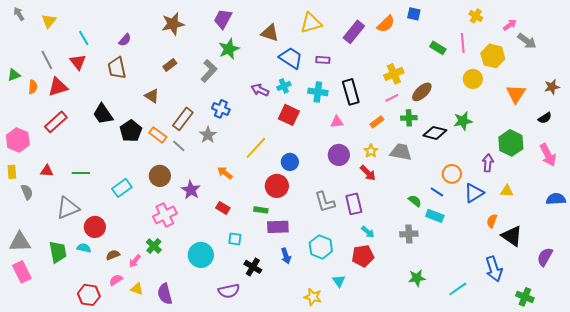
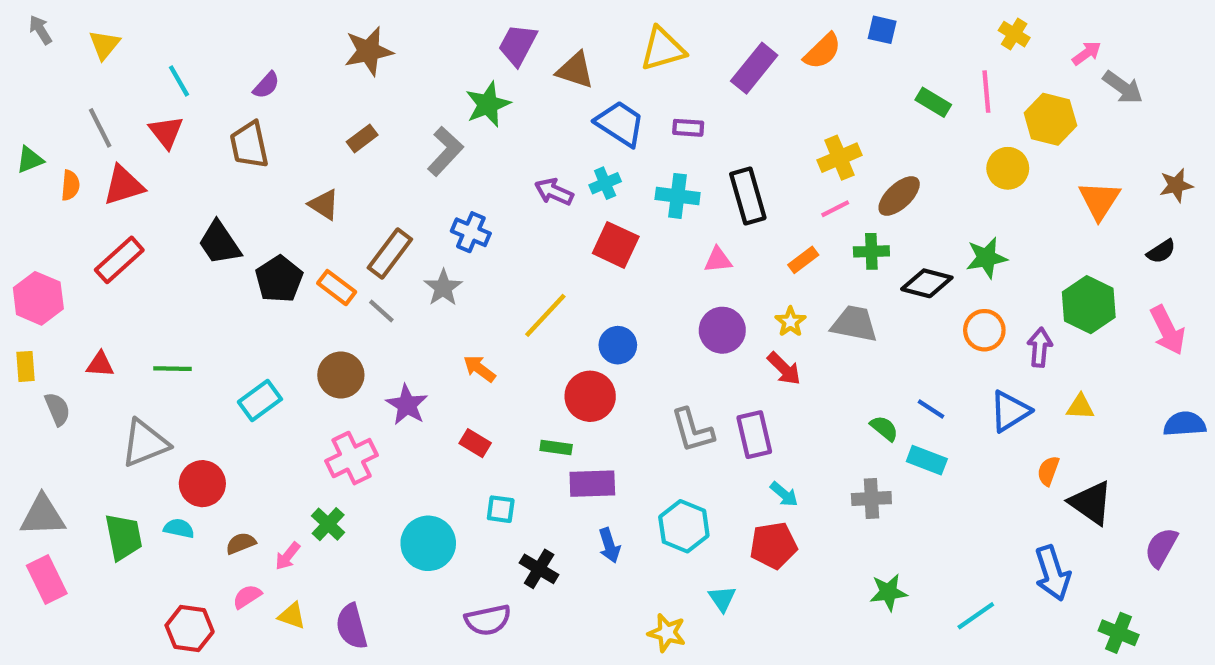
purple trapezoid: (223, 19) -> (518, 45), moved
orange circle: (452, 174) -> (984, 330), moved

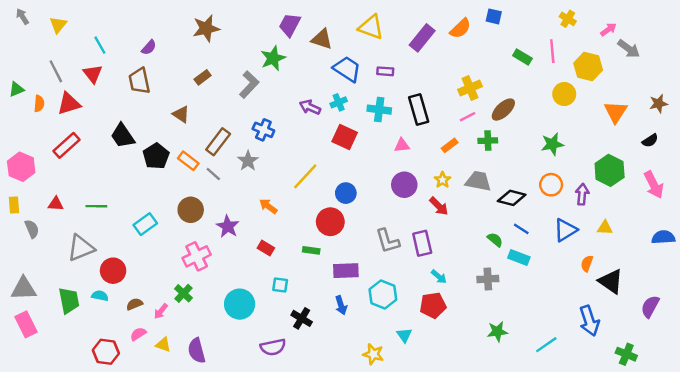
yellow triangle: (663, 49) -> (371, 27), turned 36
black diamond: (927, 283) -> (512, 198), moved
purple rectangle: (592, 484) -> (346, 271), moved

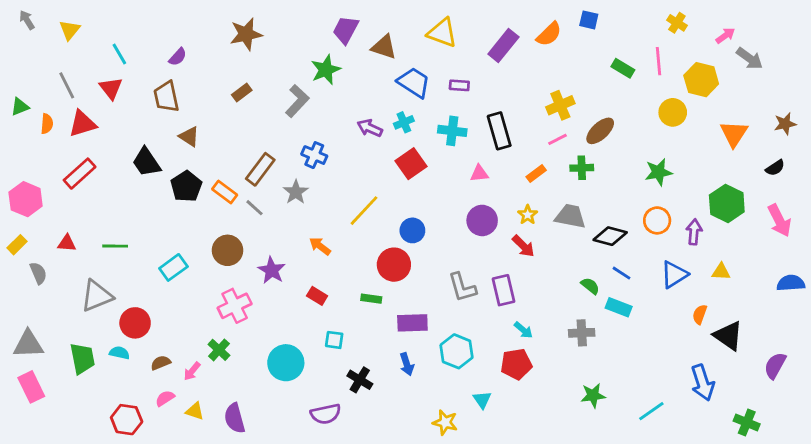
brown triangle: (181, 114) -> (189, 137), moved
red square: (345, 137) -> (411, 164), turned 30
yellow rectangle: (14, 205) -> (17, 245), turned 49

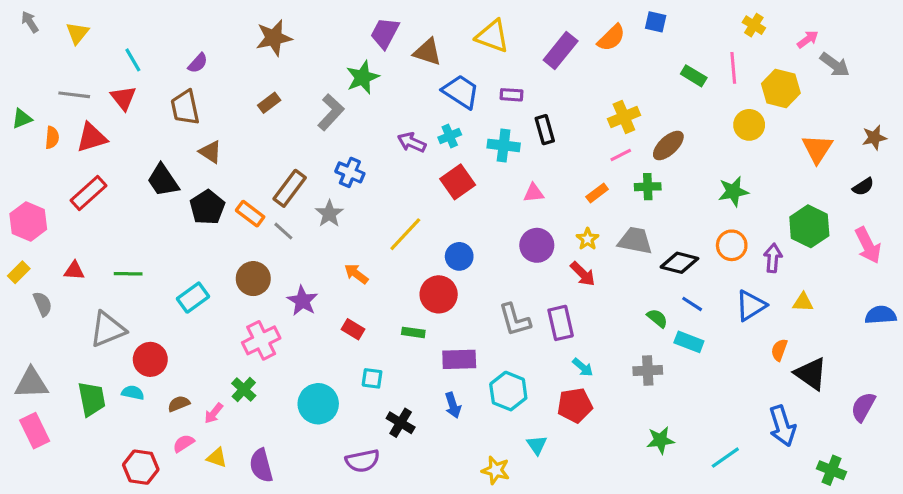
gray line: (67, 85) -> (74, 95), turned -56
black rectangle: (499, 131) -> (545, 130), moved, size x0.7

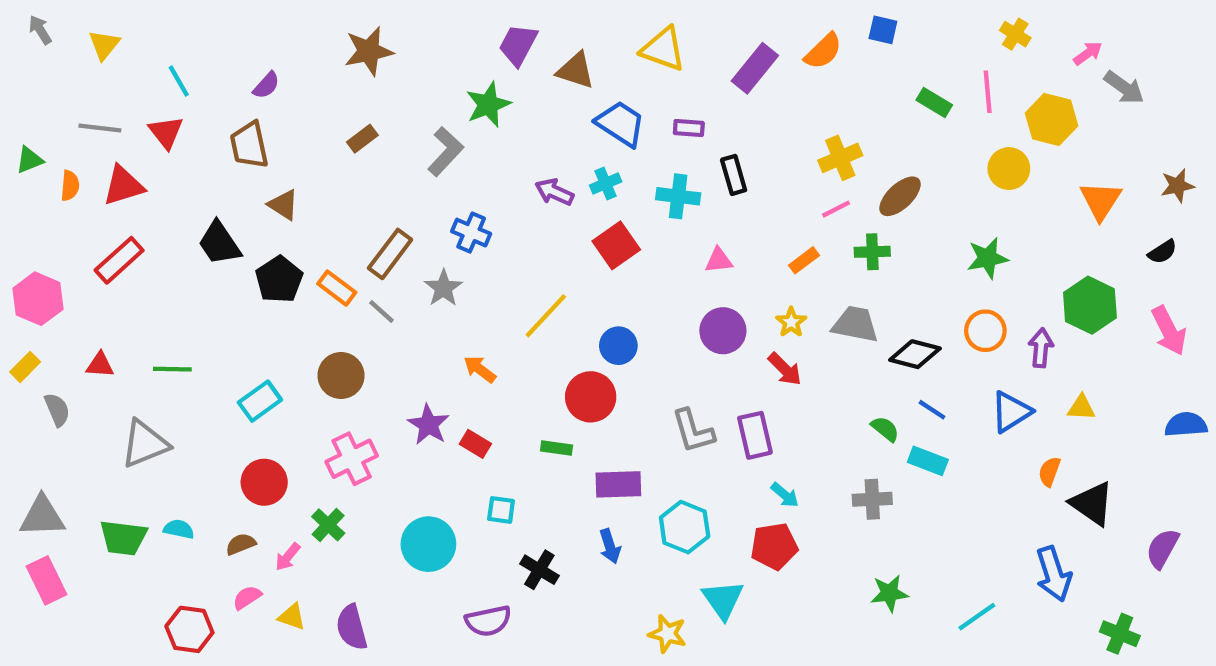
purple star: (302, 301) -> (428, 425), moved
red circle: (150, 359) -> (264, 482), moved
green trapezoid: (92, 399) -> (123, 538), turned 108
cyan triangle: (537, 445) -> (723, 600), size x1.5

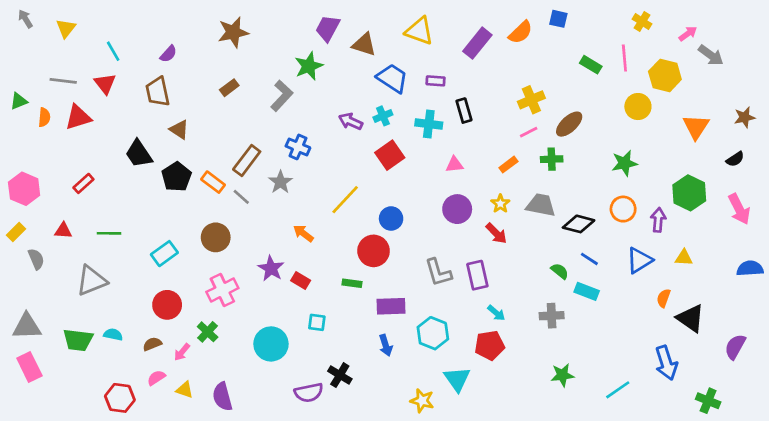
red rectangle: (119, 260) -> (83, 183), moved, size x0.7
black cross: (539, 570) -> (340, 375), moved

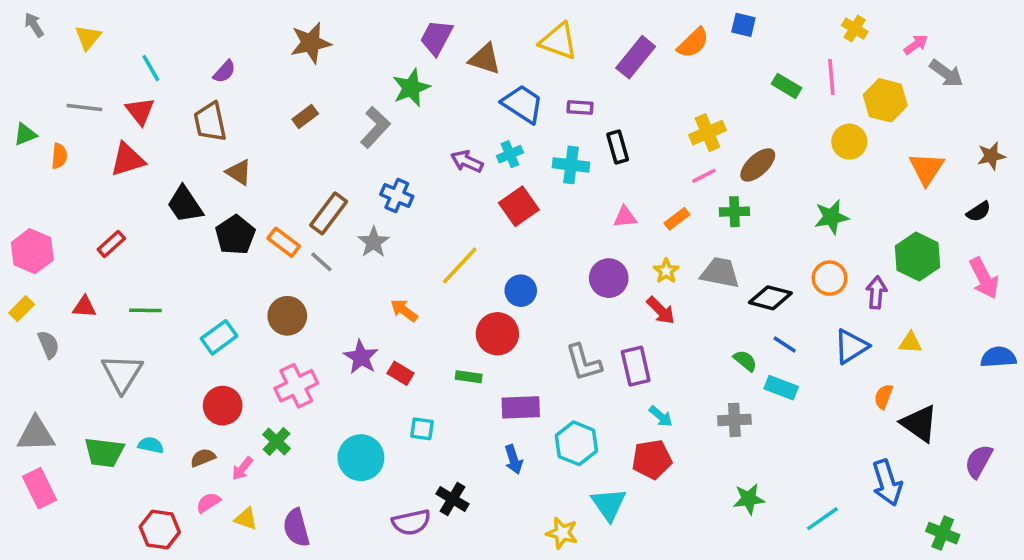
red triangle: (78, 117) -> (127, 160), moved
pink triangle: (454, 165) -> (625, 217), moved
gray triangle: (92, 281) -> (122, 373), turned -36

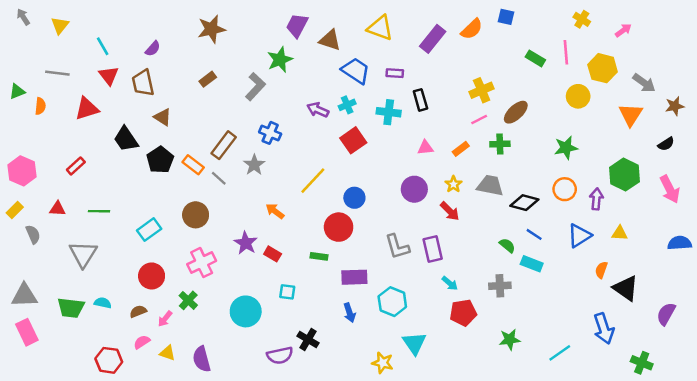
gray arrow: (946, 73) -> (644, 83), moved
red triangle: (140, 111) -> (109, 76), moved
red pentagon: (652, 459) -> (463, 313), moved

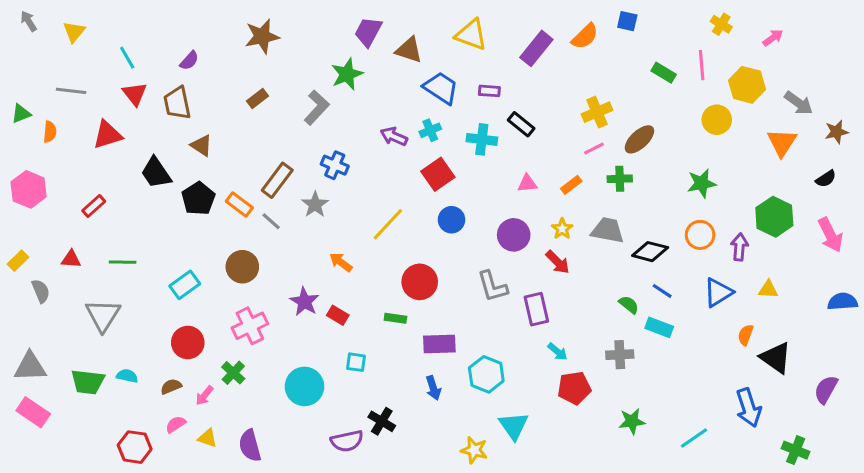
black rectangle: (420, 100) -> (521, 124), turned -35
pink hexagon: (22, 171) -> (29, 189), moved
blue circle: (354, 198) -> (451, 220), moved
gray L-shape: (397, 247) -> (492, 286), moved
pink rectangle: (27, 332) -> (33, 412), turned -30

